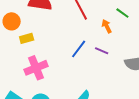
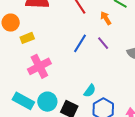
purple line: (102, 51) -> (103, 43), turned 32

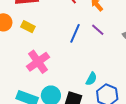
yellow rectangle: (27, 38) -> (28, 27), moved, turned 56

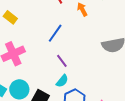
purple line: (98, 30) -> (62, 61), moved

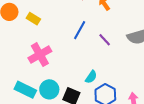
purple line: (62, 61) -> (105, 40), moved

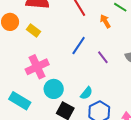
cyan circle: (49, 89) -> (54, 89), moved

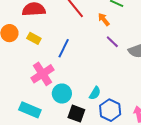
blue line: (79, 46) -> (64, 48), moved
purple line: (103, 57) -> (112, 42), moved

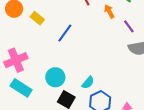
purple line: (112, 42) -> (129, 26), moved
pink cross: (42, 74) -> (16, 60), moved

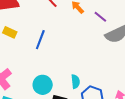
cyan semicircle: (88, 83) -> (75, 82), turned -32

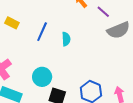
cyan semicircle: (75, 82) -> (66, 39), moved

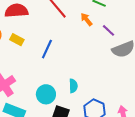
cyan semicircle: (66, 39) -> (73, 86), moved

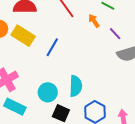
yellow rectangle: (17, 40) -> (23, 36), size x1.6
cyan semicircle: (73, 86) -> (76, 86), size x1.5

